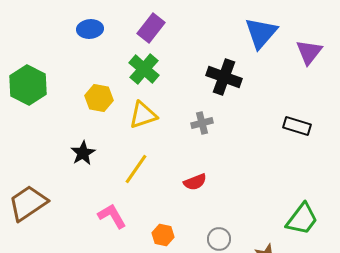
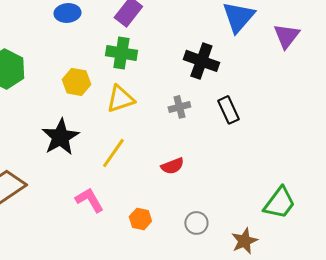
green cross: (144, 69) -> (121, 53), turned -32
black rectangle: (297, 126) -> (228, 110), moved, turned 48
black star: (83, 153) -> (60, 137), size x1.5

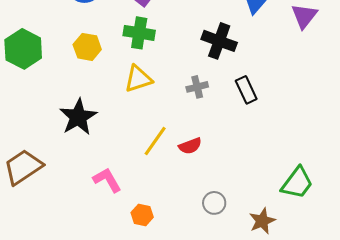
yellow hexagon: (76, 82) -> (87, 47), moved
yellow line: (113, 153) -> (155, 141), moved
orange hexagon: (140, 219) -> (142, 215), moved

